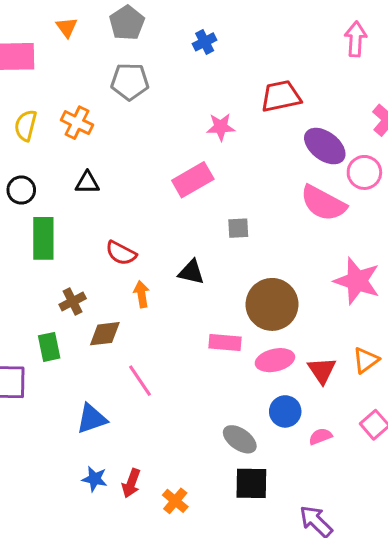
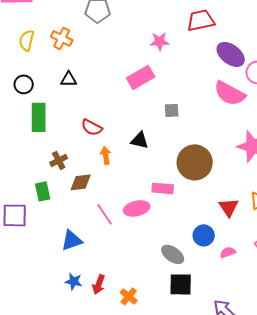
pink ellipse: (275, 360) -> (137, 208), moved

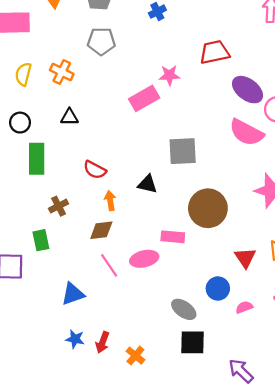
pink rectangle: (141, 77) -> (144, 98), moved
gray square: (172, 110) -> (183, 151), size x1.8
brown diamond: (81, 182) -> (101, 230), moved

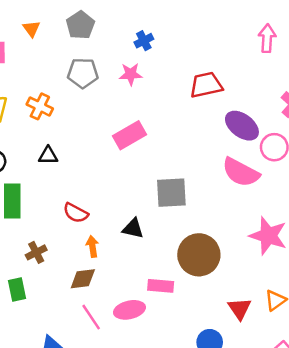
pink star: (169, 75) -> (131, 74), moved

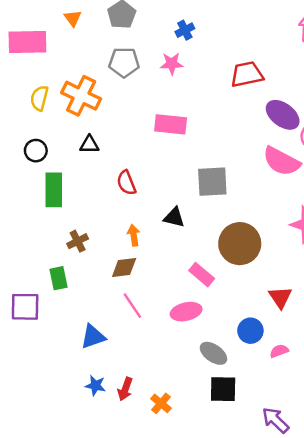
orange cross: (40, 106) -> (81, 96), size x1.5
pink rectangle: (129, 135) -> (171, 124), turned 36
red semicircle: (76, 213) -> (126, 183), moved, turned 40
pink rectangle: (161, 286) -> (202, 275), turned 35
pink ellipse: (129, 310) -> (186, 312), moved

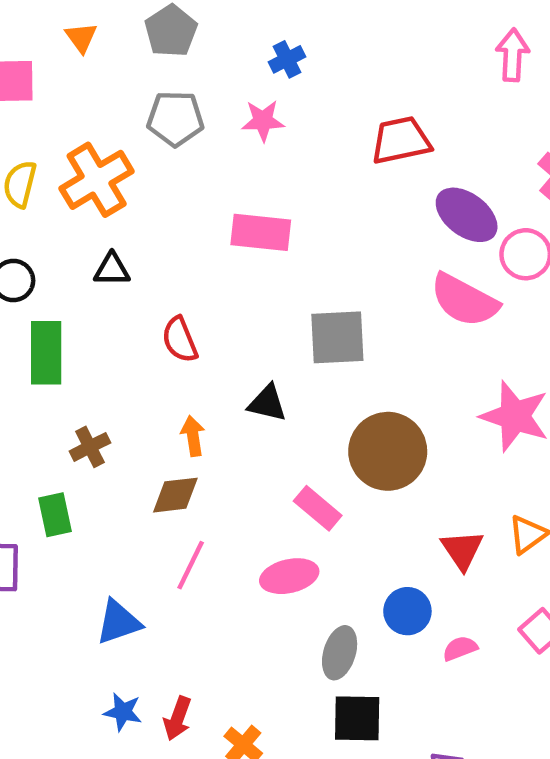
orange cross: (81, 96) -> (97, 180), turned 33
pink line: (132, 306) -> (191, 565), turned 60
gray ellipse: (213, 353) -> (340, 653), turned 72

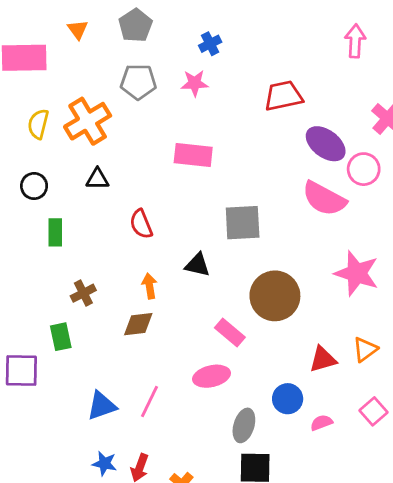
green rectangle: (46, 353) -> (55, 232), size x0.7
red triangle: (462, 550) -> (323, 359), turned 48
pink line: (191, 565) -> (150, 402), moved

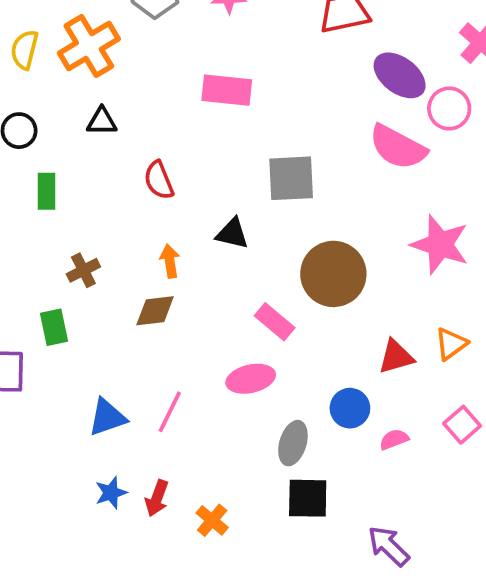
blue star: (104, 464) -> (111, 493), turned -30

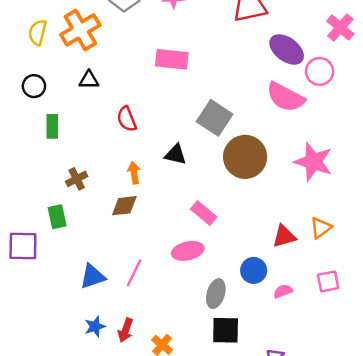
gray square: (291, 178) -> (215, 118), turned 36
brown circle: (333, 274) -> (245, 157), moved
pink square: (462, 425) -> (328, 281), turned 30

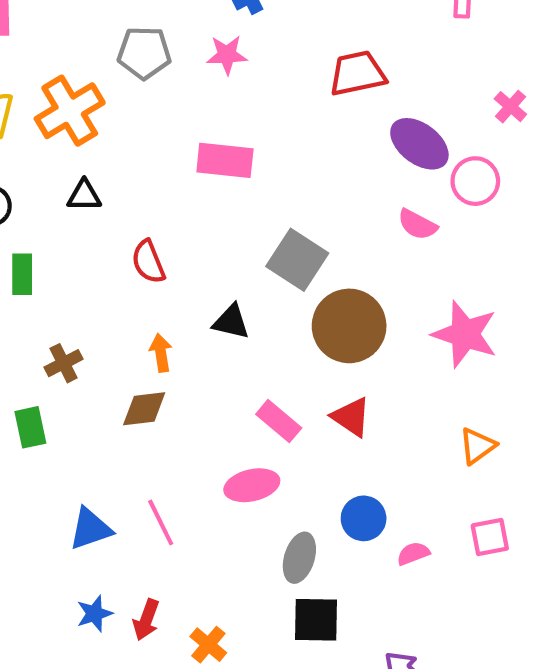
pink cross: (340, 28) -> (510, 107), size x0.7
pink semicircle: (285, 97) -> (417, 225), size x0.6
red triangle: (284, 236) -> (351, 417), moved, turned 50
pink line: (134, 273) -> (161, 523), turned -52

